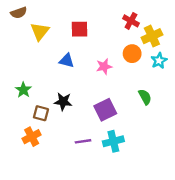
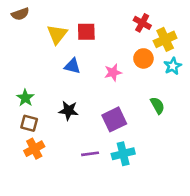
yellow triangle: (40, 31) -> (57, 34), moved
brown square: (41, 113) -> (29, 123), moved

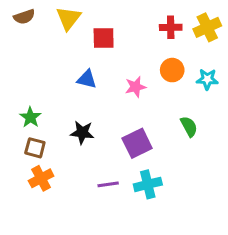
red cross: (142, 23) -> (171, 27), turned -30
yellow triangle: (57, 34) -> (68, 18), moved
yellow cross: (165, 39) -> (207, 27), moved
cyan star: (173, 66) -> (207, 79), turned 30

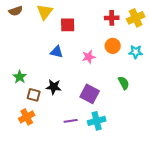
purple square: (137, 143) -> (90, 94), turned -36
brown square: (35, 148) -> (34, 95), moved

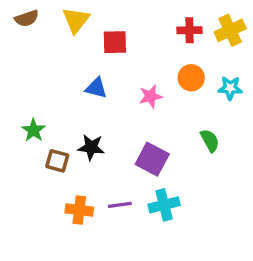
orange cross: (27, 117) -> (79, 210), moved, turned 35

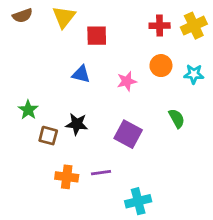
cyan cross: (164, 205) -> (138, 201), moved

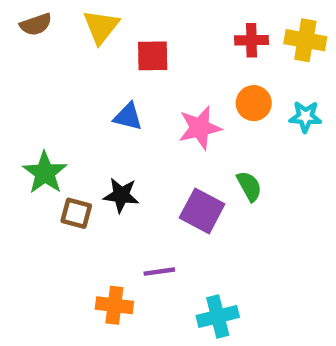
yellow cross: (194, 26) -> (305, 40), turned 35
pink star: (127, 81) -> (200, 128), size x1.4
green star: (28, 110) -> (45, 173), size x1.4
green semicircle: (177, 118) -> (249, 186), moved
orange cross: (67, 177) -> (114, 305), moved

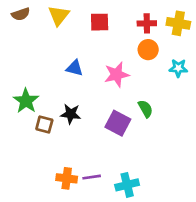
red square: (153, 56) -> (100, 22), moved
orange circle: (254, 103) -> (148, 50), moved
purple line: (159, 272) -> (92, 177), moved

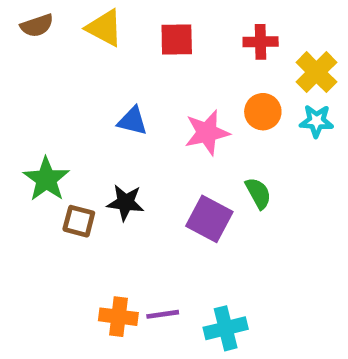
yellow triangle: (59, 15) -> (104, 28), turned -40
yellow cross: (178, 23) -> (316, 72), moved, turned 35
orange circle: (148, 50) -> (263, 112), moved

